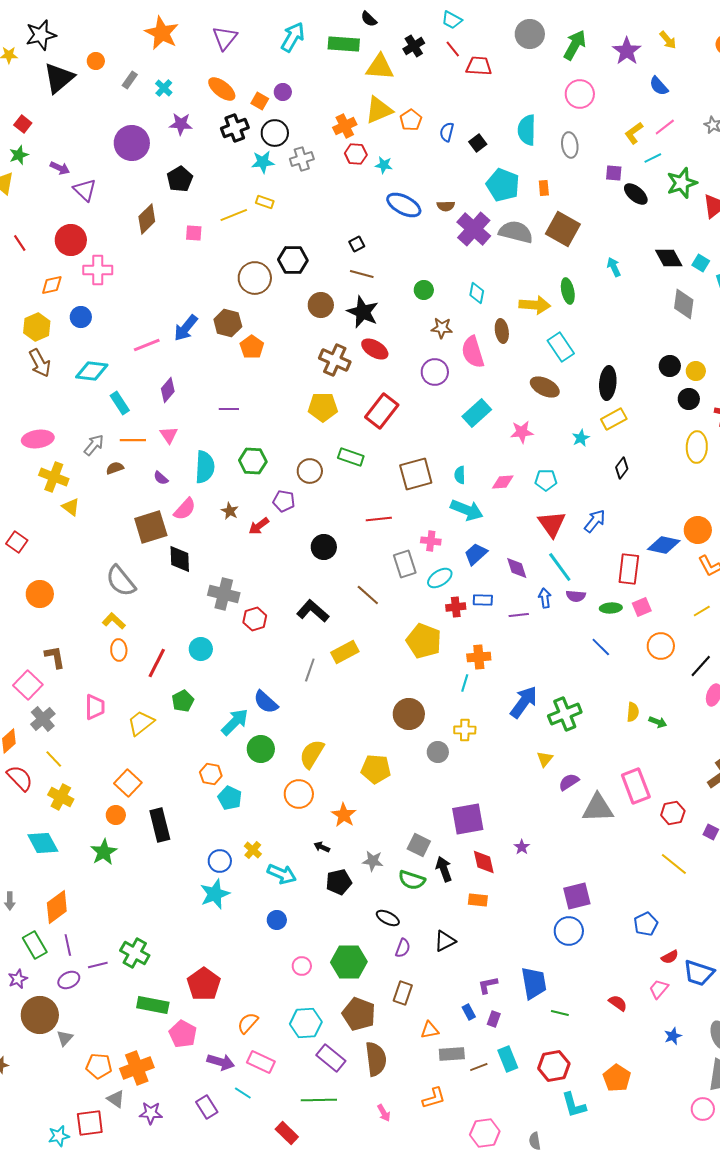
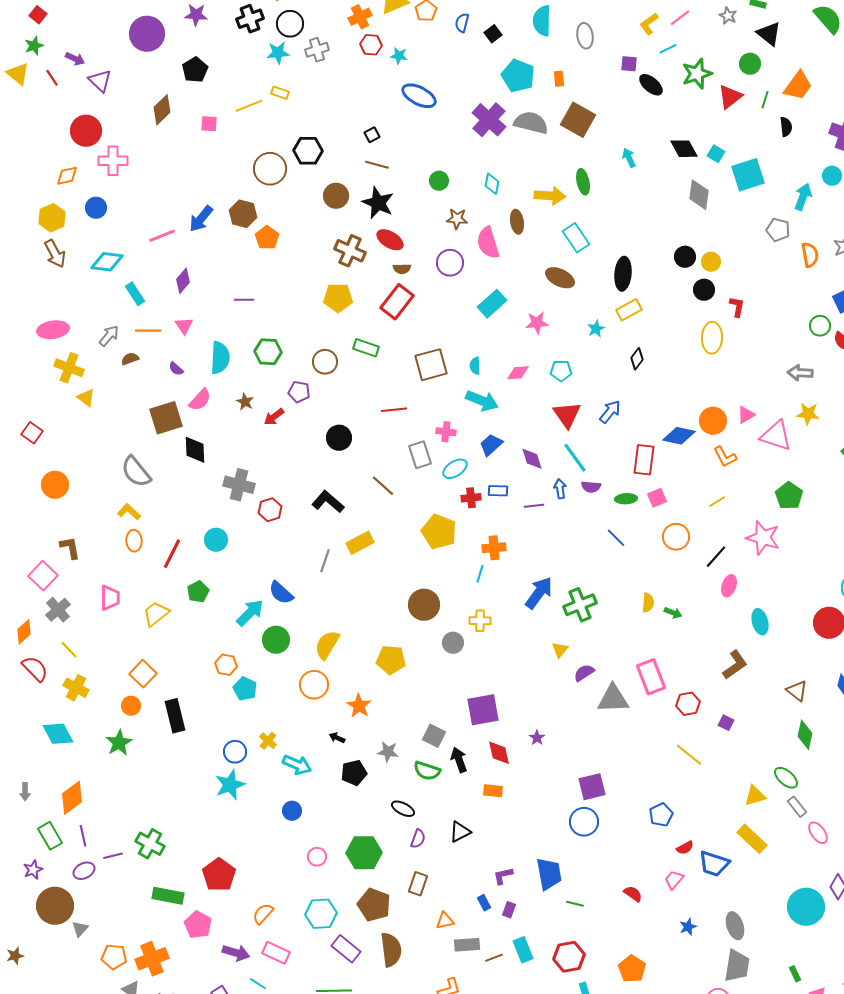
brown semicircle: (446, 206) -> (402, 269), moved
red line: (20, 243) -> (52, 78), moved

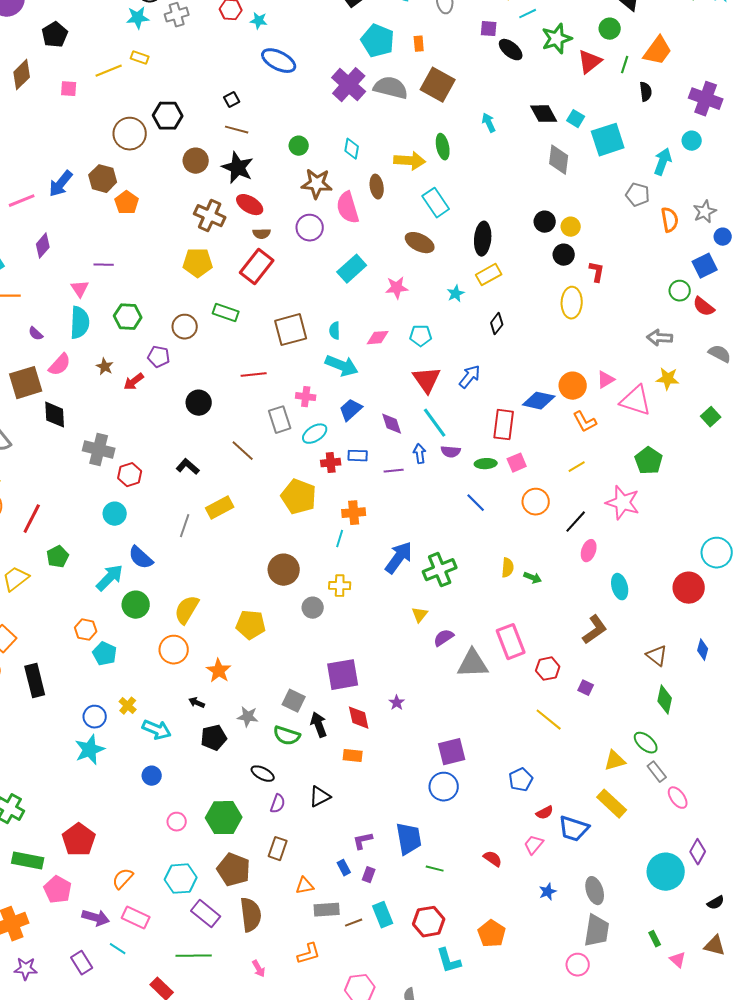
brown star: (457, 219) -> (317, 184), size x1.4
pink triangle: (184, 326) -> (80, 289), moved
black L-shape: (328, 502) -> (188, 467), size x0.7
cyan circle: (216, 540) -> (115, 514), moved

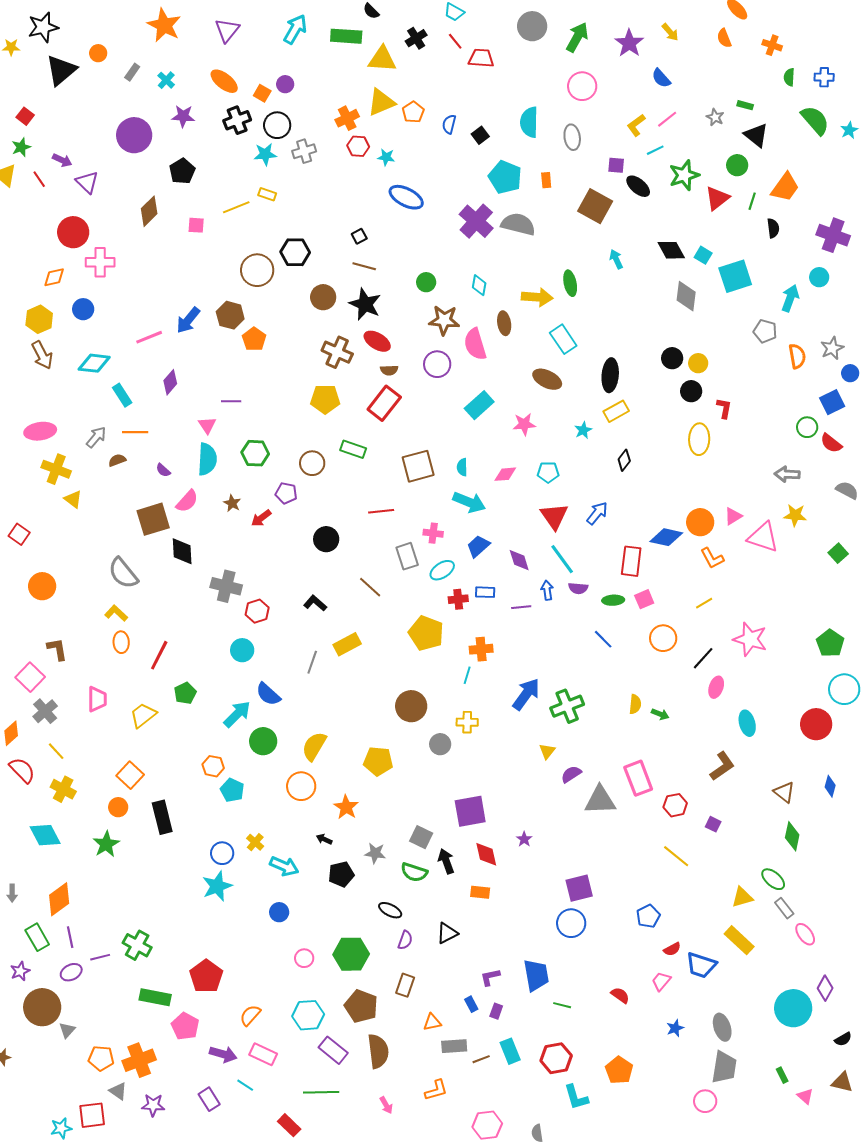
brown square: (438, 85) -> (595, 206), moved
green pentagon: (649, 461) -> (830, 643), moved

